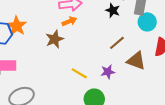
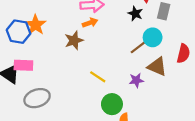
cyan circle: (147, 22) -> (153, 37), moved
purple star: (108, 72) -> (136, 80), moved

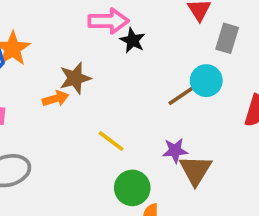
black star: (135, 14) -> (133, 40), moved
orange arrow: (90, 23) -> (56, 99), moved
brown triangle: (157, 67) -> (196, 170), moved, turned 35

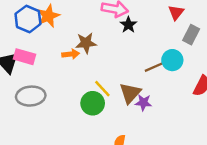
brown triangle: (196, 170) -> (130, 93), moved
green circle: (132, 188) -> (93, 103), moved

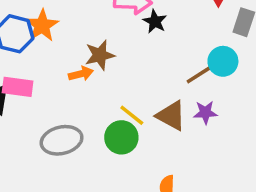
brown triangle: (130, 93) -> (171, 116), turned -35
gray ellipse: (31, 96) -> (62, 140), moved
purple star: (143, 103) -> (205, 112), moved

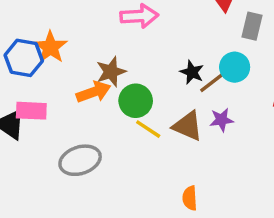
black star: (155, 21) -> (192, 72), moved
orange arrow: (81, 74) -> (94, 92), size x1.4
green circle: (121, 137) -> (136, 101), moved

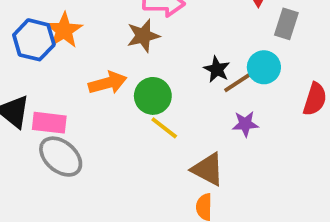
brown star: (111, 72) -> (143, 36), moved
pink rectangle: (31, 111) -> (49, 123), moved
brown triangle: (188, 126) -> (208, 169), moved
gray ellipse: (80, 160) -> (61, 157), moved, turned 54

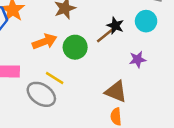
brown line: (238, 82) -> (105, 35), moved
yellow line: (164, 128) -> (55, 78), moved
gray ellipse: (61, 157) -> (41, 94), moved

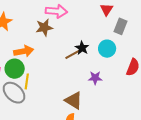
green circle: (75, 47) -> (15, 69), moved
yellow line: (55, 78) -> (27, 81), turned 56

